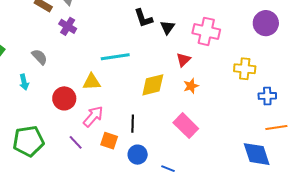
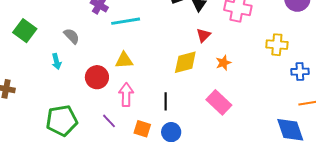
cyan line: (115, 57) -> (126, 21), moved
red triangle: (183, 60) -> (203, 35), moved
pink arrow: (93, 116) -> (126, 95), turned -40
orange square: (109, 141) -> (142, 129), moved

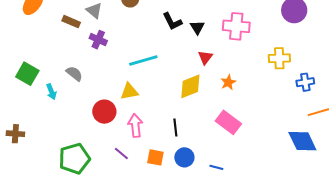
cyan line: (126, 21) -> (143, 60), moved
cyan arrow: (57, 61) -> (51, 92), moved

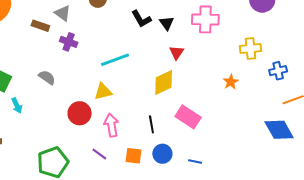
orange star: (228, 82) -> (231, 82), moved
cyan arrow: (51, 92) -> (17, 106), moved
pink rectangle: (228, 122) -> (188, 117), moved

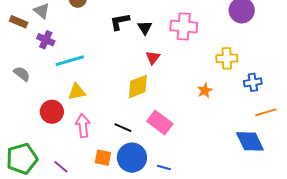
black L-shape: (141, 19) -> (120, 22), turned 105
cyan line: (115, 60) -> (70, 61), moved
black line: (151, 124) -> (123, 128), turned -60
purple line: (99, 154) -> (61, 167), moved
blue circle: (162, 154) -> (132, 158), size x1.5

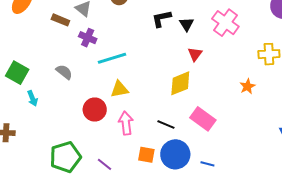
pink cross: (184, 26) -> (225, 23), turned 32

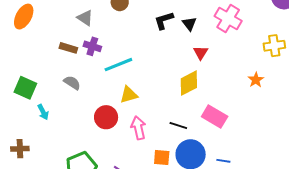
brown rectangle: (60, 20) -> (68, 48), moved

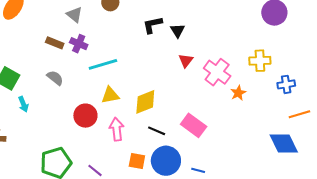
pink cross: (228, 18) -> (217, 72), moved
yellow diamond: (189, 83) -> (145, 102), moved

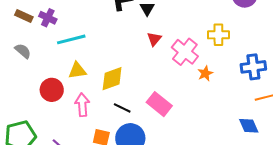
yellow cross: (260, 61) -> (218, 35), moved
blue cross: (286, 84) -> (253, 67), size x1.4
blue diamond: (284, 143) -> (249, 126), size x0.7

